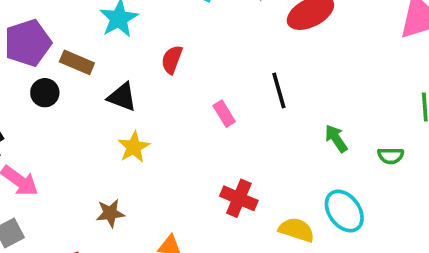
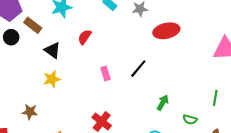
black line: (279, 91) -> (138, 69), turned 42
green arrow: (336, 139) -> (163, 103), turned 49

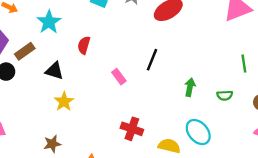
brown rectangle: (33, 25) -> (25, 51), turned -54

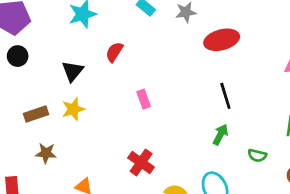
brown rectangle: (25, 51) -> (36, 114), moved
black line: (152, 60) -> (225, 96), moved, turned -55
black triangle: (54, 71) -> (73, 71), turned 36

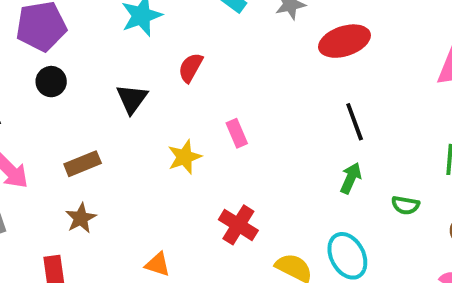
yellow star: (73, 109) -> (184, 157), moved
brown star: (46, 153) -> (81, 218), moved, turned -30

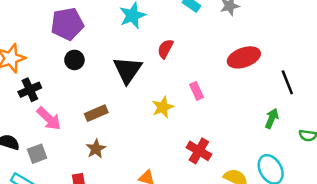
red ellipse: (344, 41) -> (244, 57), moved
black triangle: (132, 99) -> (127, 70), size x1.4
black line: (355, 122) -> (287, 82), moved

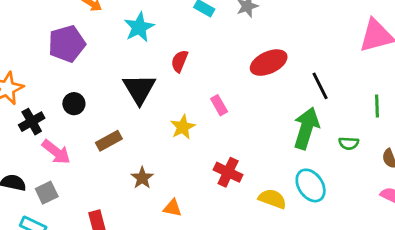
black circle: (74, 60) -> (74, 104), moved
green arrow: (272, 119) -> (306, 128), size x1.8
brown star: (96, 149) -> (142, 178), moved

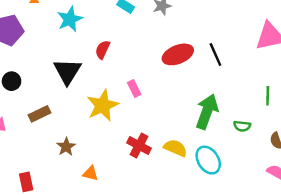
black line: (320, 86) -> (215, 54), moved
yellow star: (183, 127) -> (103, 105), size x1.5
yellow semicircle: (272, 199) -> (175, 148), moved

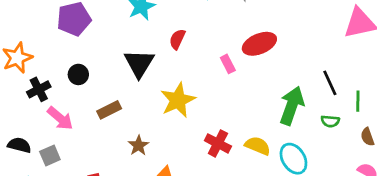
black line: (215, 54) -> (330, 83), moved
pink rectangle: (134, 88) -> (228, 64), moved
green line: (268, 96) -> (358, 101), moved

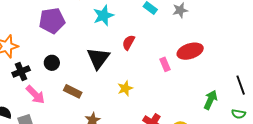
yellow star: (178, 100) -> (125, 88), size x0.6
green arrow: (292, 106) -> (210, 100), size x0.7
brown rectangle: (109, 110) -> (73, 91), turned 48

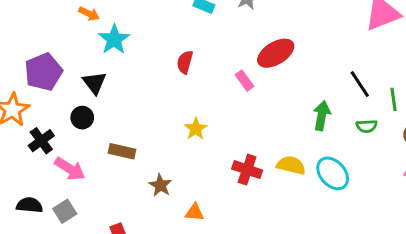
cyan star: (103, 16) -> (114, 39), moved
purple pentagon: (52, 21) -> (43, 72), moved
black triangle: (98, 58) -> (94, 83), moved, size x0.7

